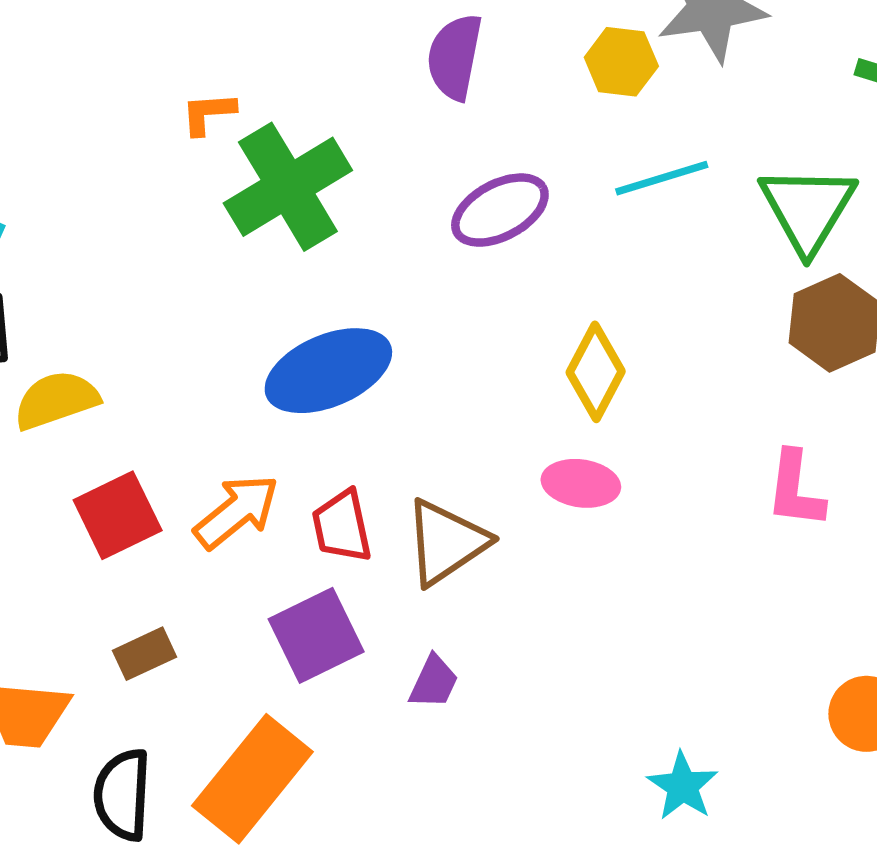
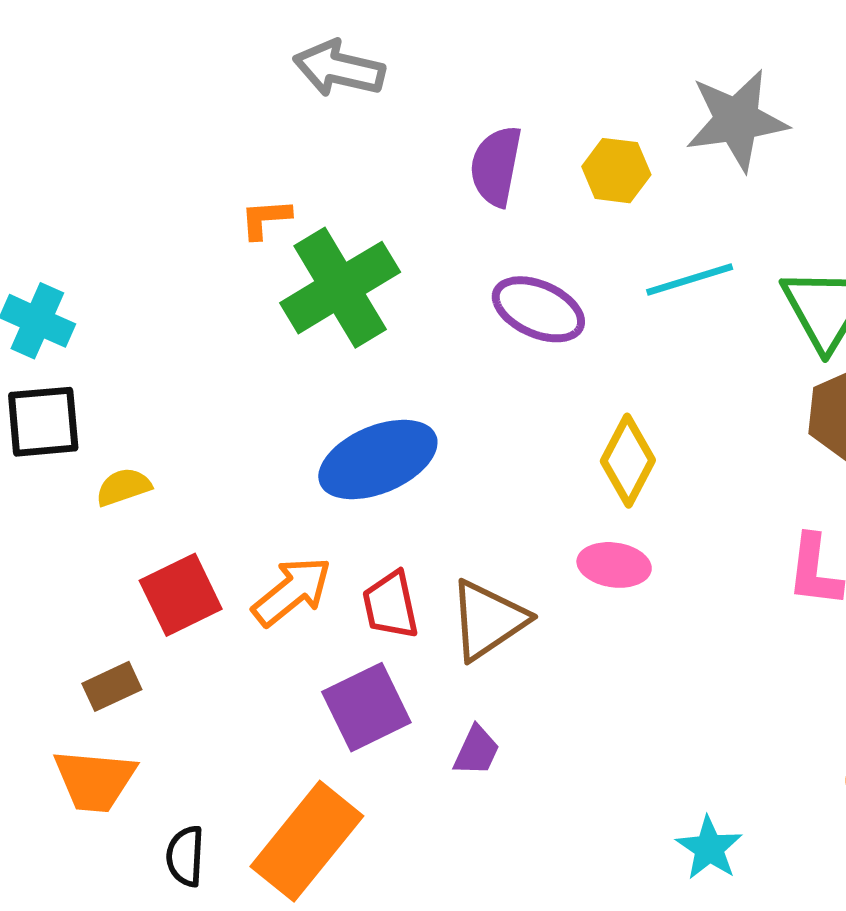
yellow hexagon: (621, 62) -> (616, 171), moved
purple ellipse: (500, 210) -> (538, 309), turned 52
yellow semicircle: (56, 400) -> (123, 487), size x0.7
brown rectangle: (145, 654) -> (112, 686), moved
black semicircle: (122, 795) -> (185, 856), size x0.7

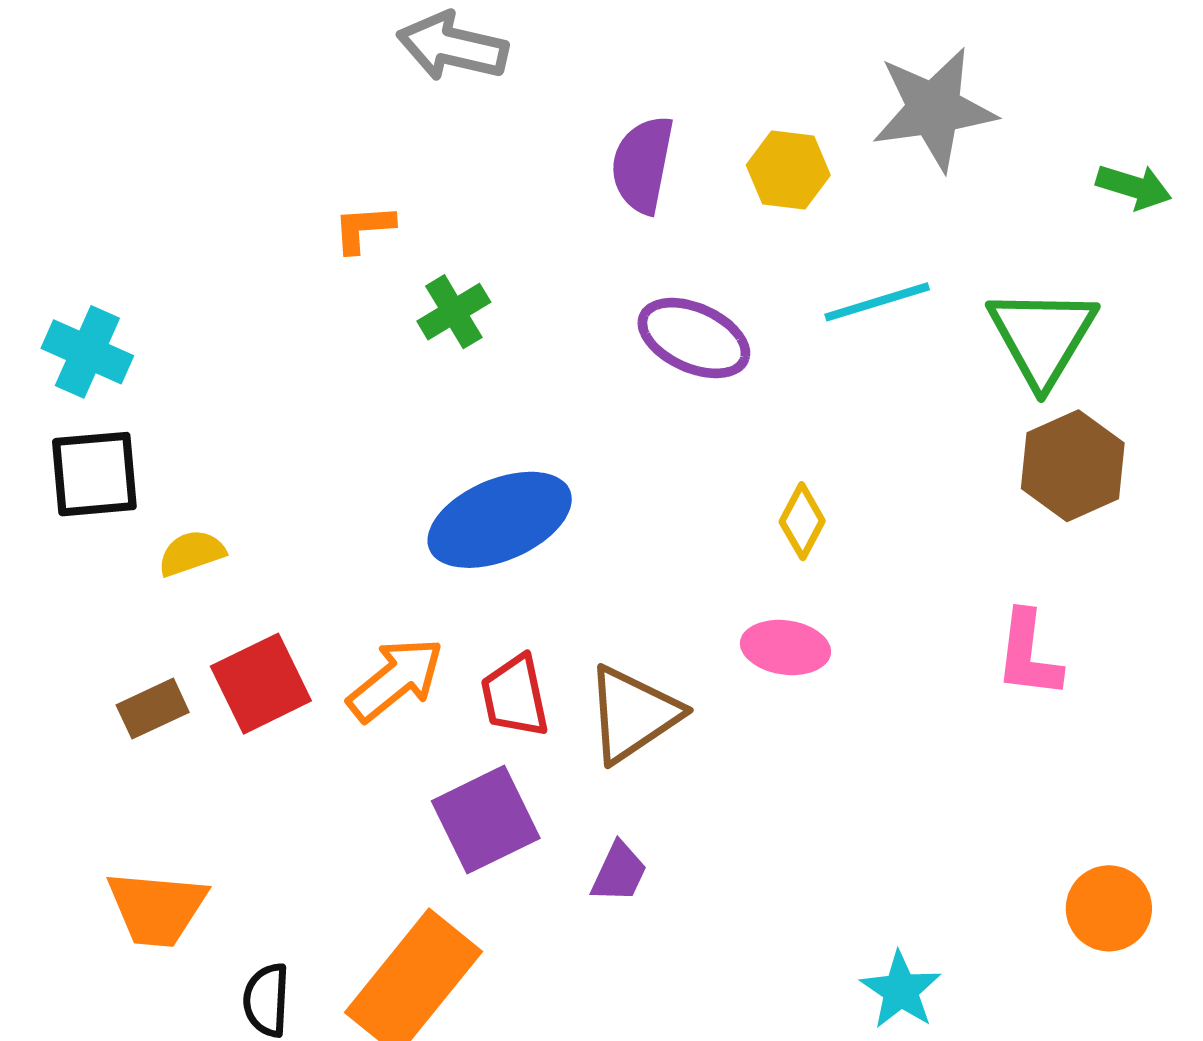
green cross: (340, 288) -> (454, 312), size x0.5
yellow diamond: (628, 461) -> (802, 521), size x0.7
brown rectangle: (112, 686) -> (153, 709), moved

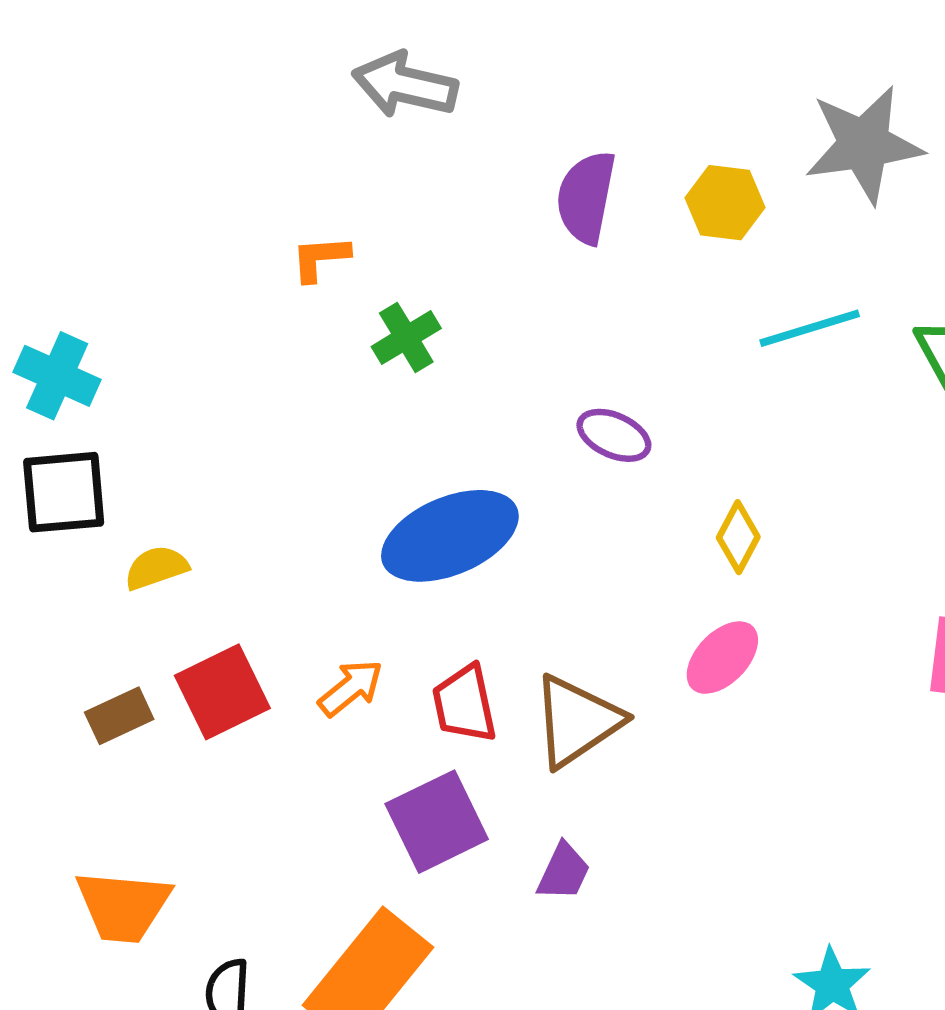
purple ellipse: (694, 338) -> (614, 435), moved, size x0.7
pink ellipse: (785, 647) -> (722, 658), turned -54
orange arrow: (396, 679) -> (351, 688), size x0.7

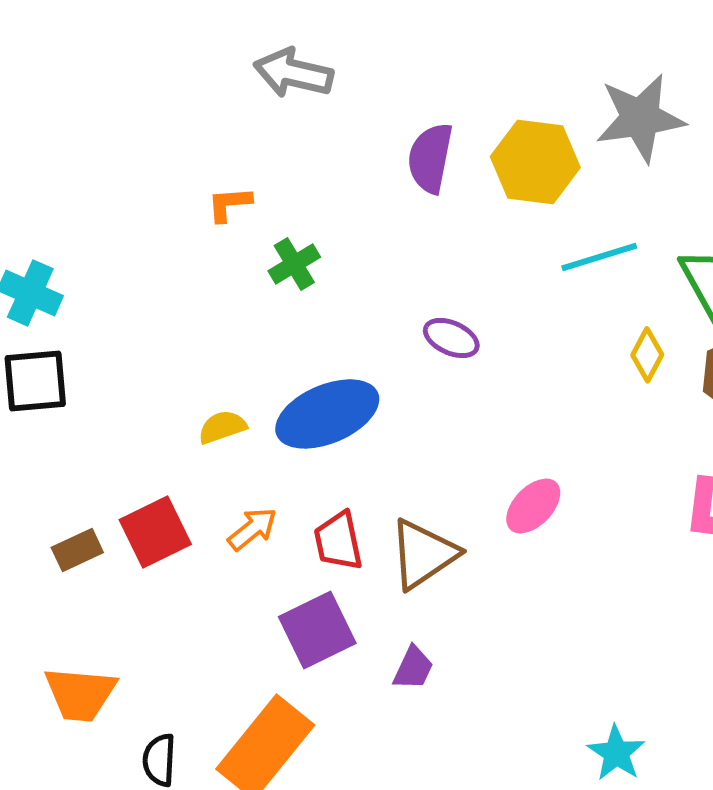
yellow hexagon: (725, 203) -> (535, 162), size x1.5
yellow diamond: (738, 537) -> (647, 355), moved
yellow semicircle: (156, 568) -> (222, 427), moved

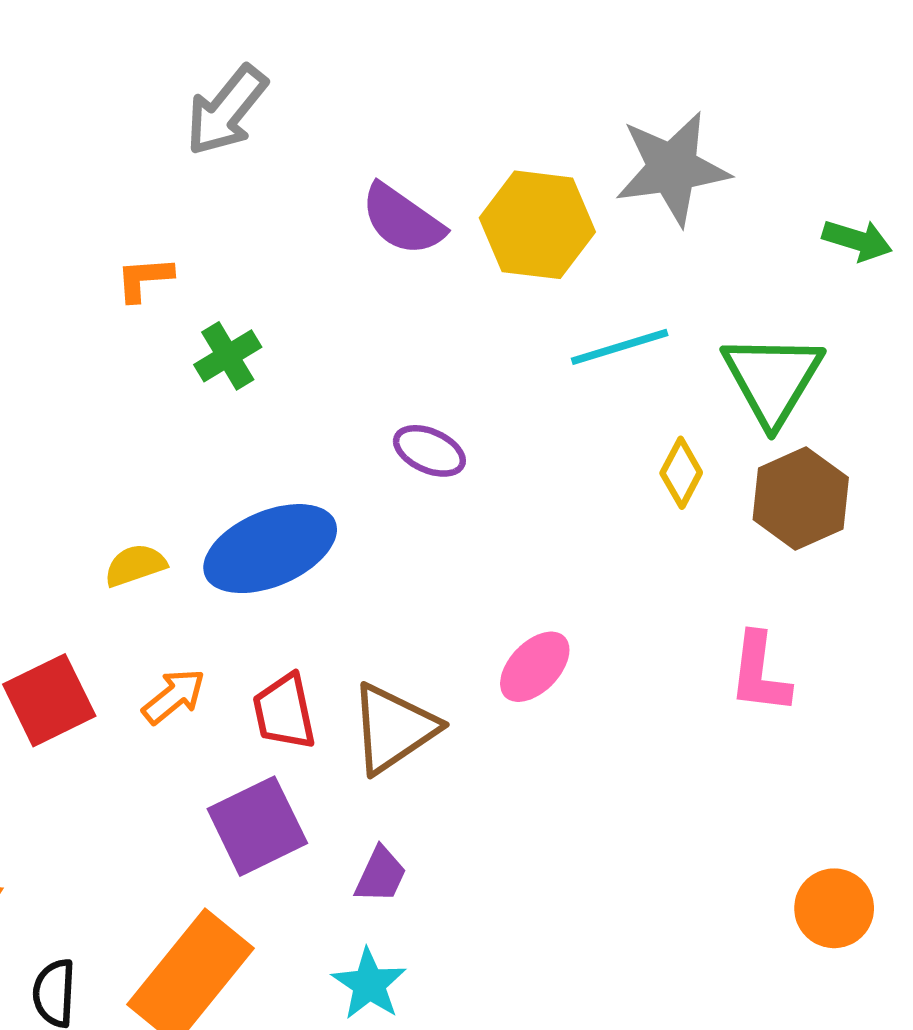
gray arrow: (293, 73) -> (226, 110), turned -64
purple semicircle: (430, 158) -> (402, 220), turned -66
cyan star: (616, 753) -> (369, 984), moved

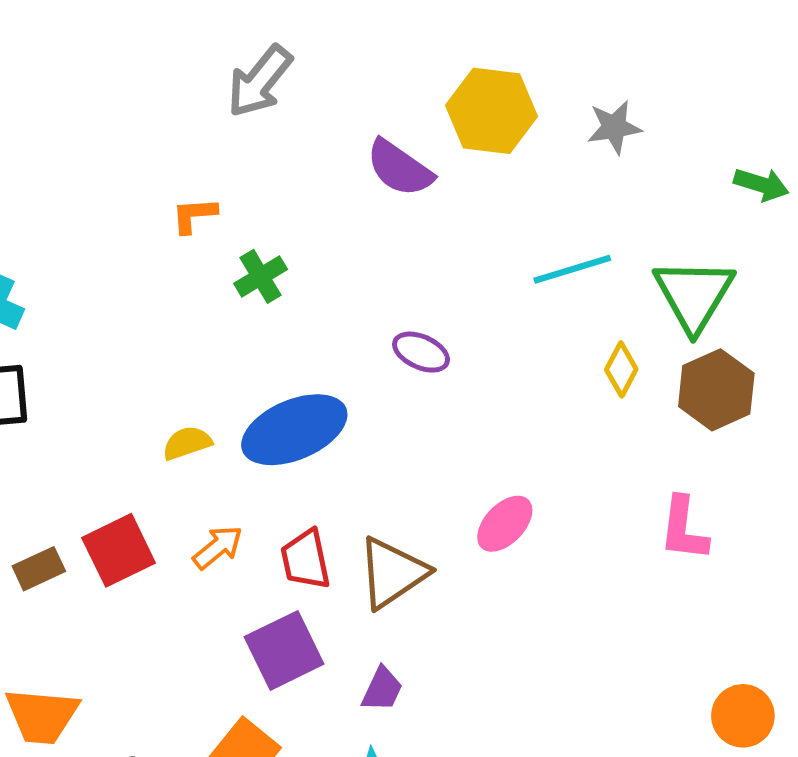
gray star: (672, 168) -> (614, 127), size x0.6
yellow hexagon: (537, 225) -> (492, 111), moved

